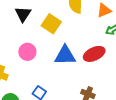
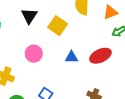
blue triangle: (65, 55) -> (71, 57), size x0.6

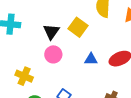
black triangle: (29, 16) -> (51, 32), moved

